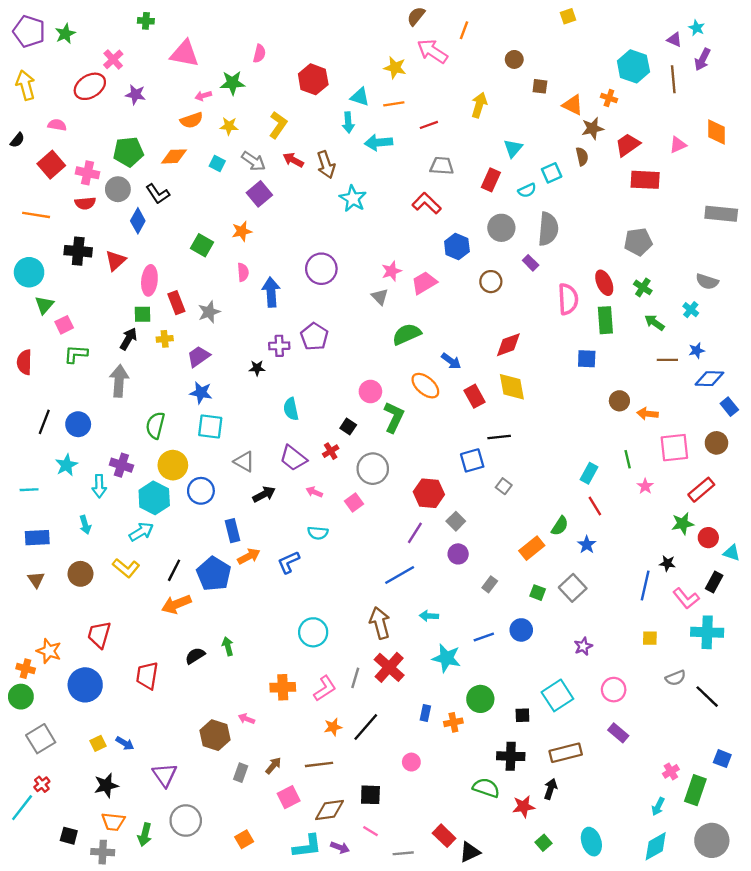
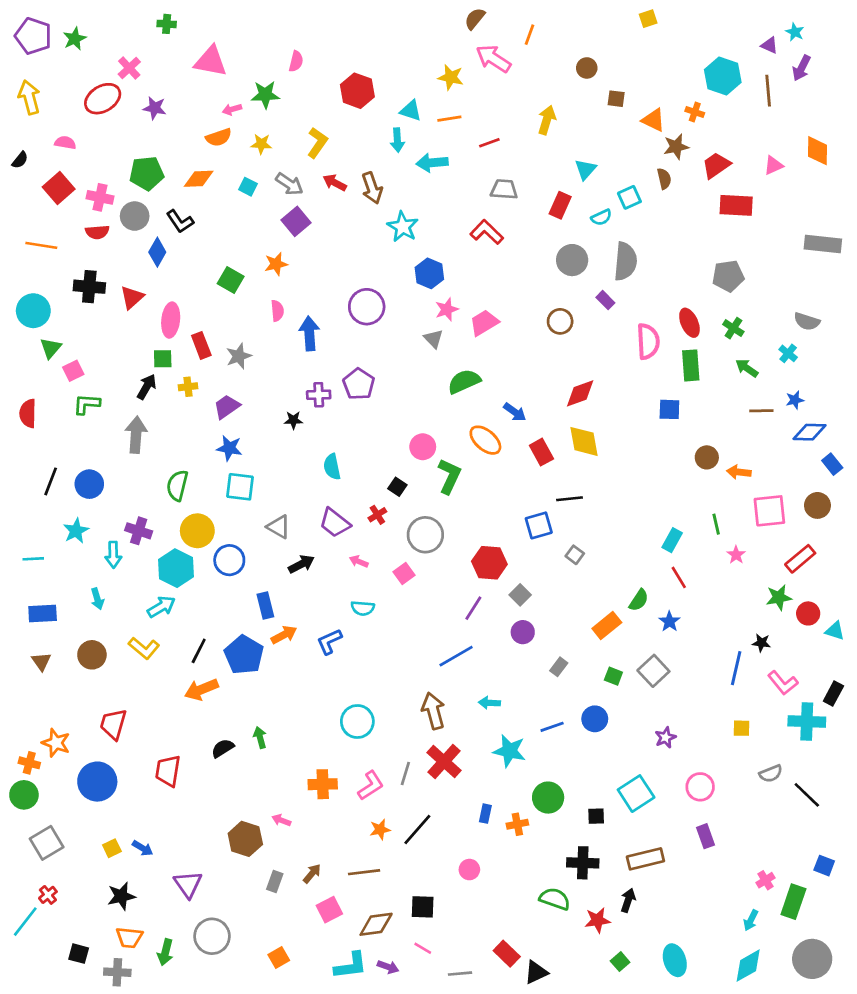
blue hexagon: (457, 246) -> (429, 273), moved
black rectangle: (714, 582) -> (833, 693), moved
purple rectangle: (618, 733) -> (705, 836), turned 30

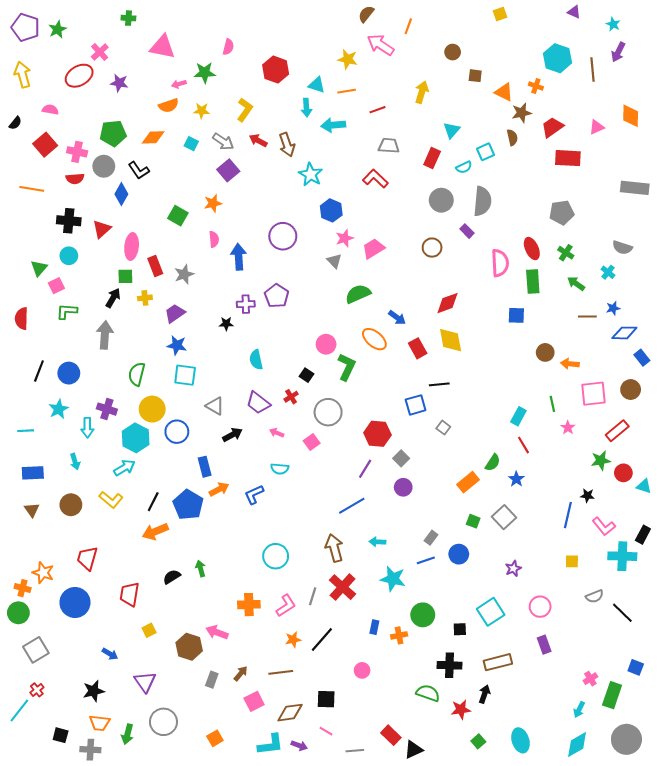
purple triangle: (769, 45) -> (574, 12), moved
cyan circle: (33, 311) -> (69, 256), moved, size x0.7
gray rectangle: (559, 667) -> (431, 538), moved
pink arrow: (281, 820) -> (217, 632), size x1.5
yellow square: (112, 848) -> (149, 630), moved

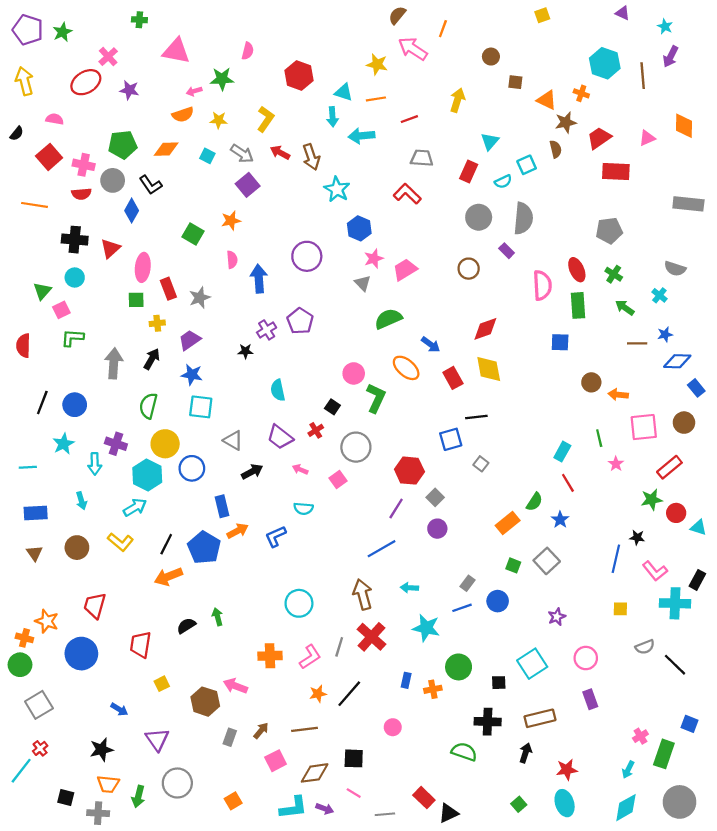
black arrow: (113, 298) -> (152, 359), moved
purple cross: (246, 304) -> (267, 330), turned -30
red star: (461, 710) -> (567, 770), moved

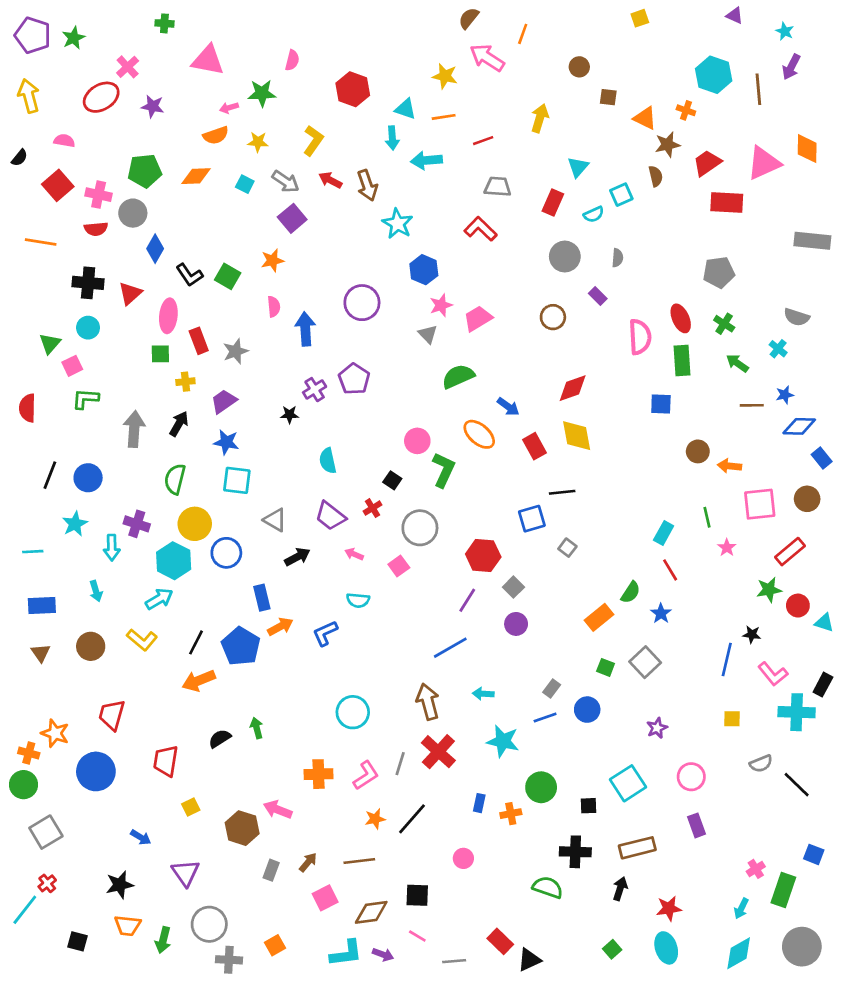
pink triangle: (647, 138) -> (764, 163), size x1.8
black L-shape: (151, 185) -> (189, 275), moved
gray semicircle: (523, 218) -> (617, 258), size x0.5
gray cross: (98, 813) -> (229, 960), moved

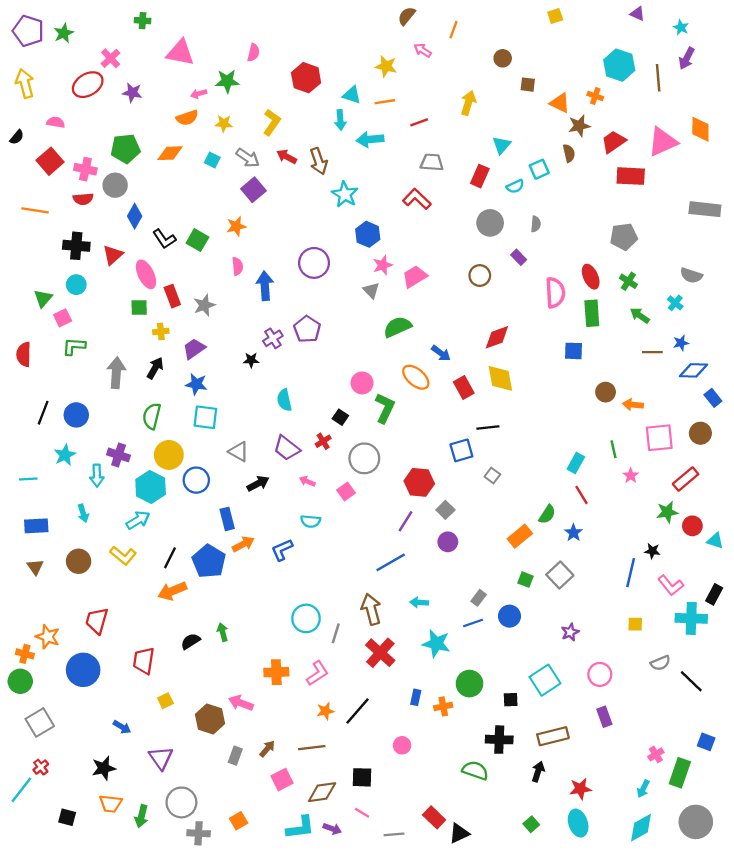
pink arrow: (487, 58) -> (423, 50), size x0.6
pink ellipse: (168, 316) -> (146, 274), turned -32
gray line: (400, 764) -> (336, 633), moved

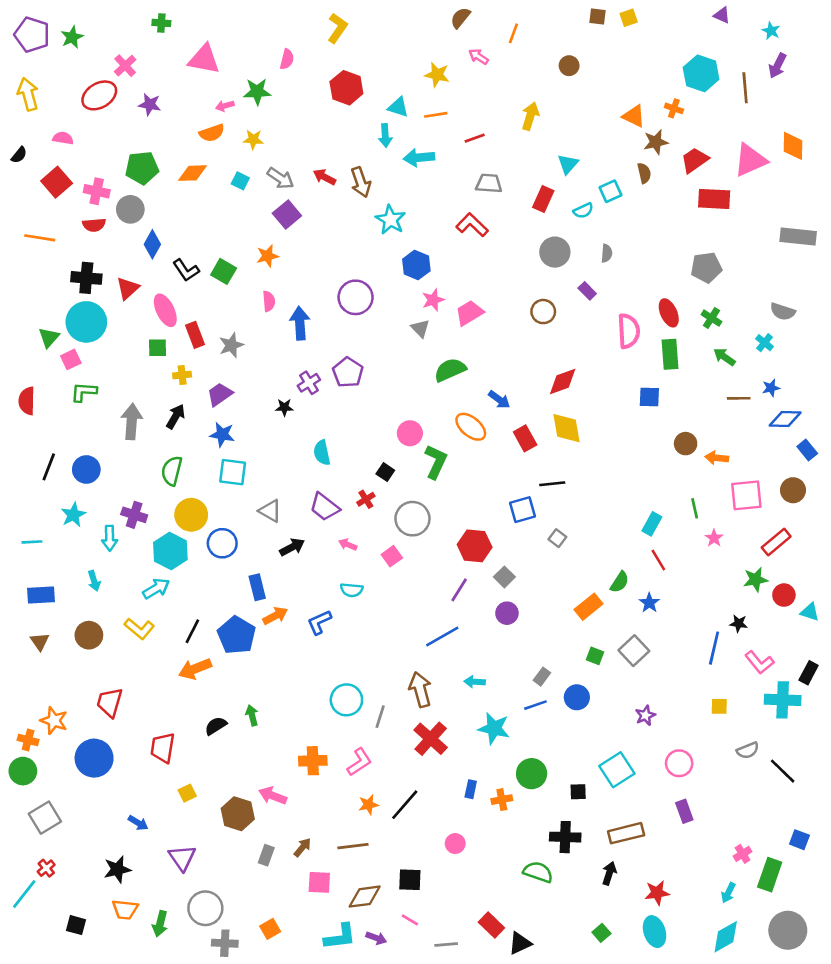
brown square: (528, 85) -> (598, 16), moved
yellow L-shape: (272, 122) -> (337, 28), moved
cyan circle: (76, 285) -> (86, 322), size x1.8
pink square: (282, 780) -> (319, 882), turned 30

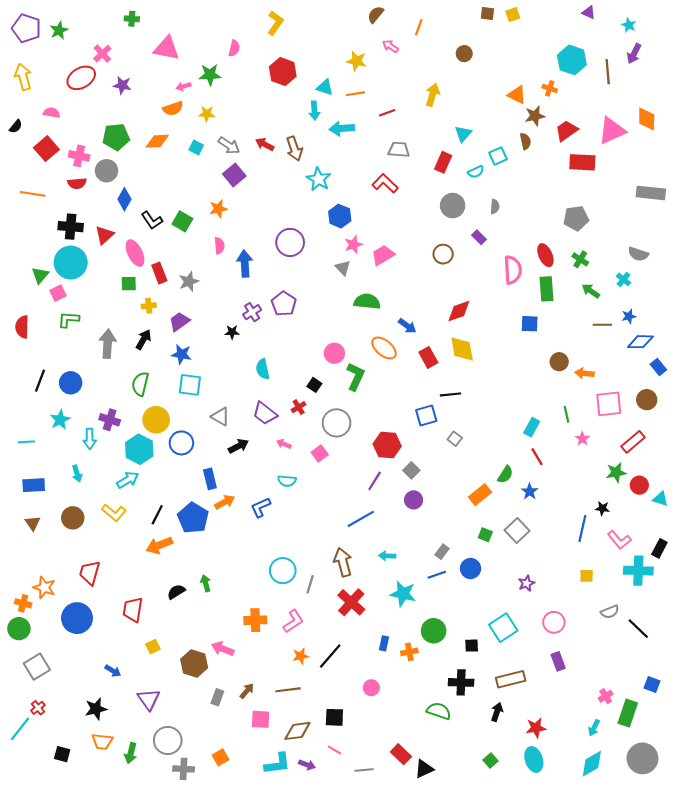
green semicircle: (450, 370) -> (367, 302), turned 30

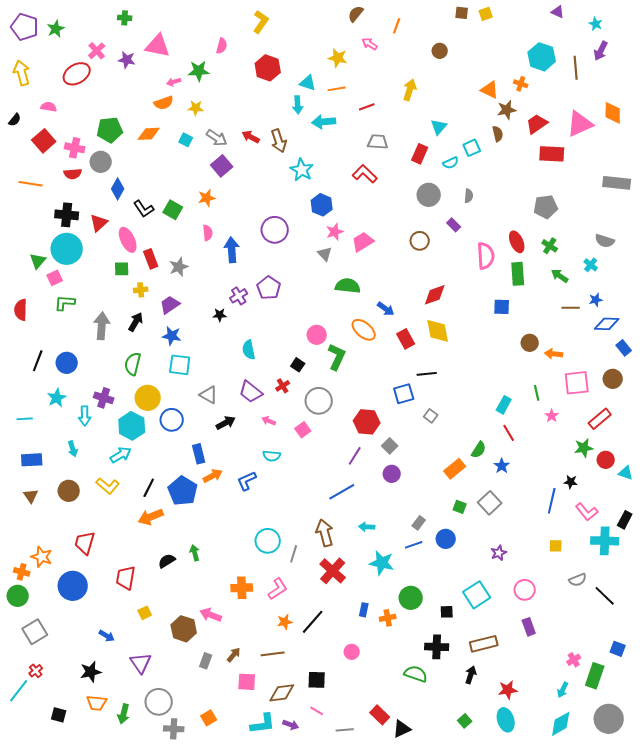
purple star: (122, 85) -> (127, 60), moved

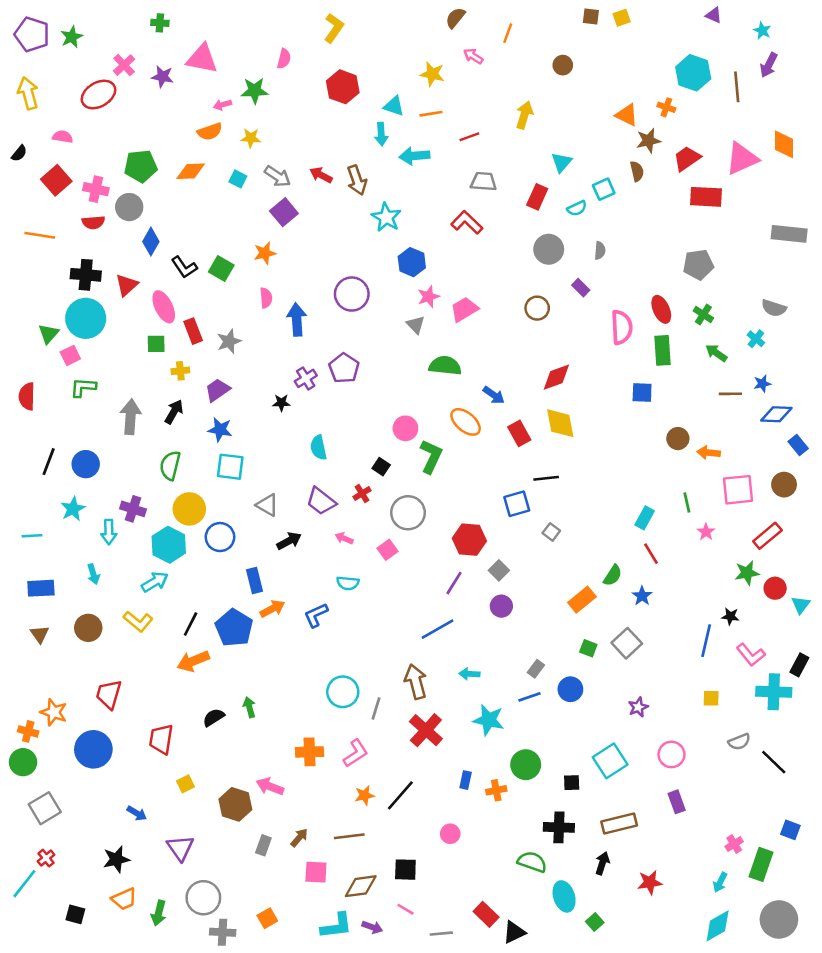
cyan triangle: (626, 473) -> (801, 605), turned 49
orange trapezoid: (97, 703) -> (124, 899), turned -30
cyan ellipse: (506, 720) -> (564, 896), moved

